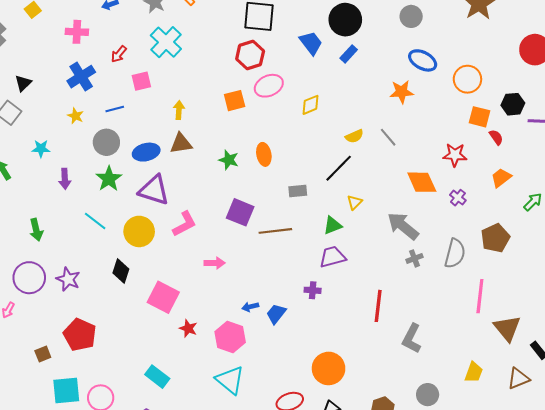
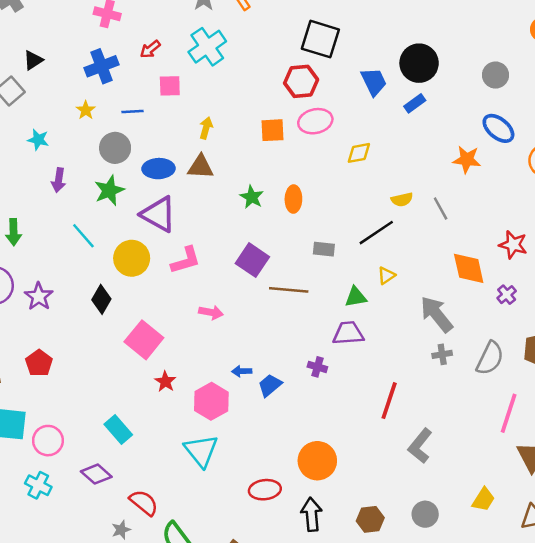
red pentagon: (80, 335) -> (39, 363), size x0.7

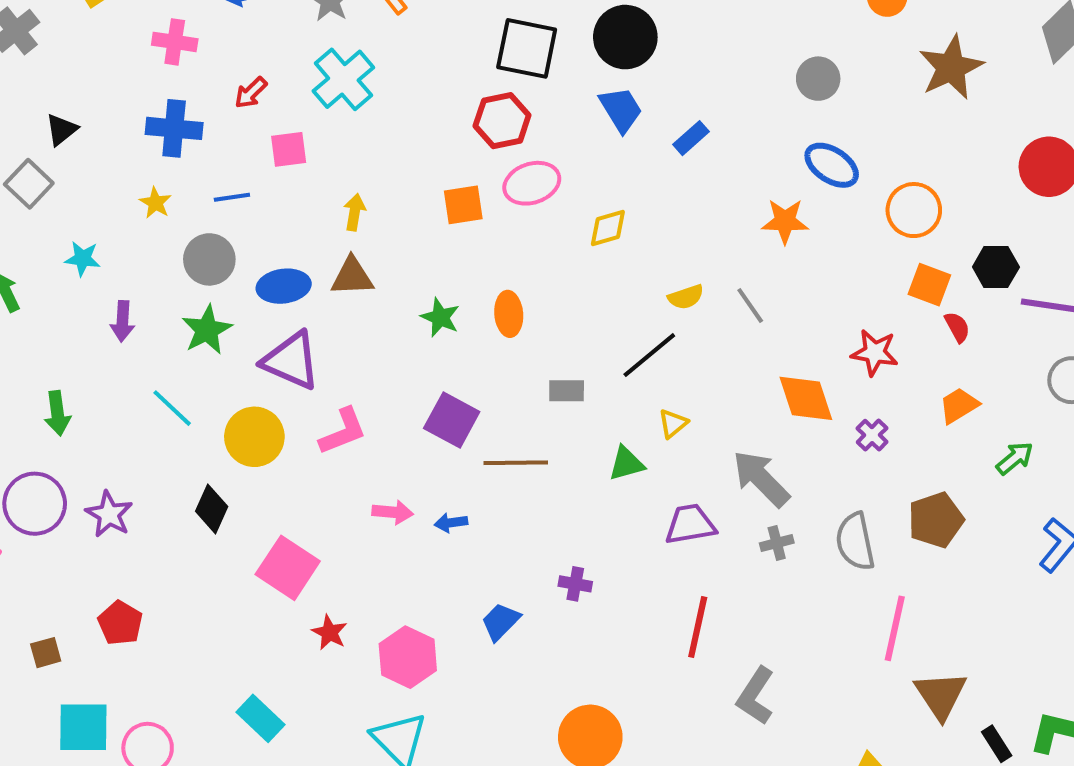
black circle: (419, 63) -> (625, 37), moved
blue cross: (102, 66) -> (174, 128), turned 32
purple trapezoid: (348, 333) -> (690, 524), moved
gray semicircle: (490, 358) -> (855, 542), turned 148
blue arrow: (242, 371) -> (451, 523), moved

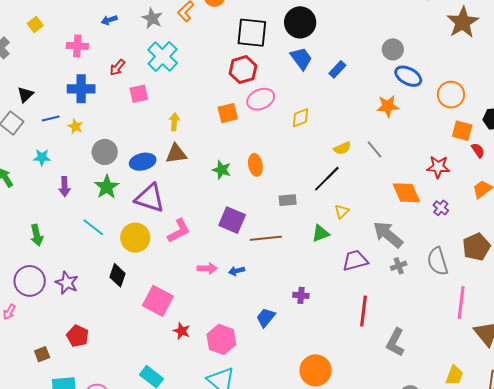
gray circle: (818, 79) -> (393, 49), moved
blue line: (232, 197) -> (51, 119), moved

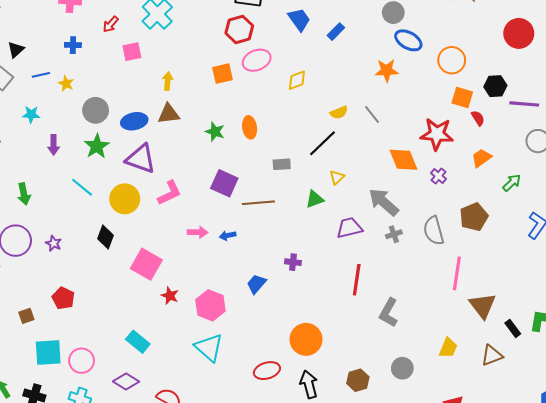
blue cross: (81, 89) -> (73, 45), size x0.6
red star: (438, 167) -> (437, 134), size x1.4
purple star: (67, 283) -> (54, 243), size x0.7

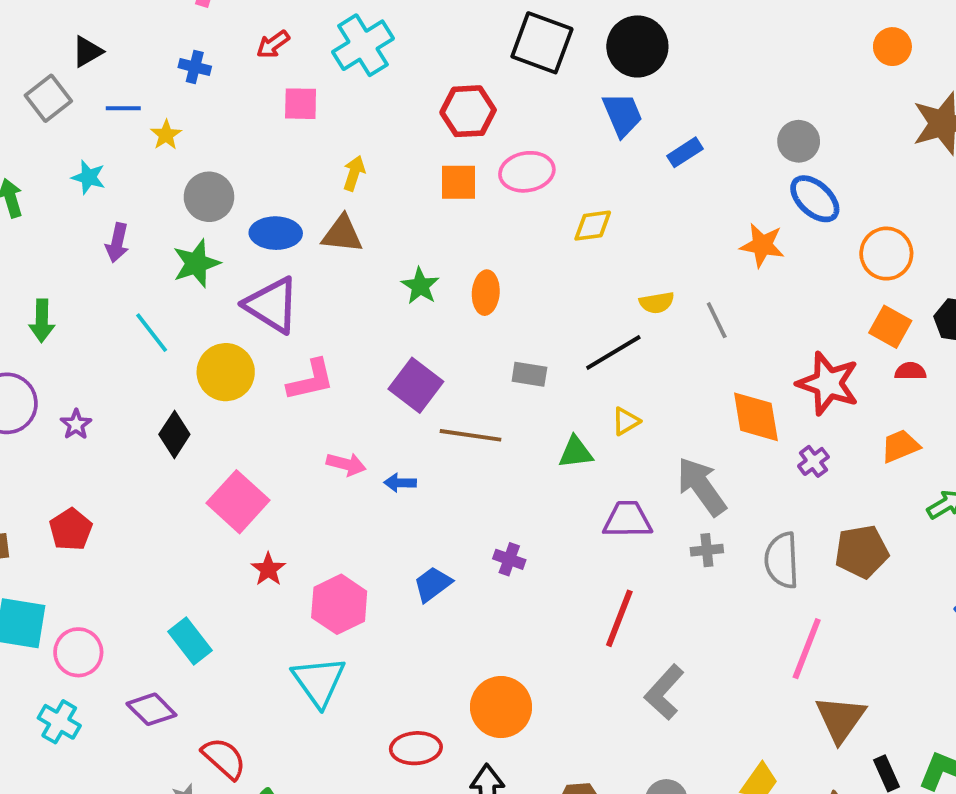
red hexagon: (239, 29) -> (468, 111), moved
red semicircle: (478, 118) -> (910, 371), turned -70

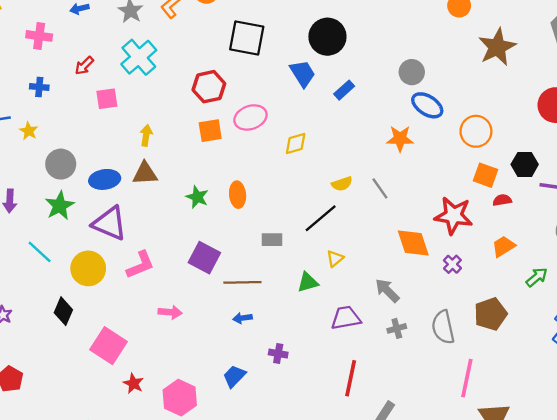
black circle: (637, 46) -> (327, 37), moved
blue arrow: (400, 483) -> (243, 318), moved
gray arrow: (702, 486) -> (387, 290), size x0.7

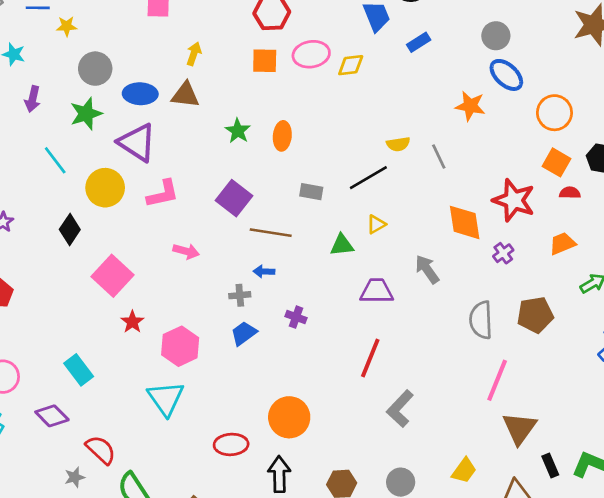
yellow star: (29, 131) -> (67, 26), turned 30
yellow diamond: (296, 144) -> (351, 65), moved
gray cross: (397, 328) -> (240, 295), moved

